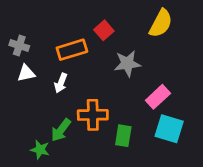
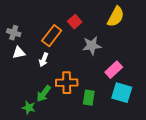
orange rectangle: (72, 50) -> (52, 36), turned -35

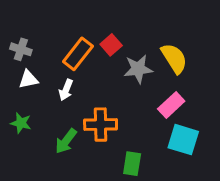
yellow semicircle: (116, 17) -> (174, 58), moved, turned -60
red square: (75, 22) -> (111, 45), moved
green rectangle: (89, 98) -> (132, 164), moved
green star: (29, 108) -> (21, 123), moved

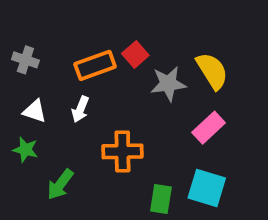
orange rectangle: (78, 54) -> (95, 65), turned 32
white triangle: (28, 79) -> (35, 111), moved, turned 30
cyan square: (183, 140) -> (207, 188), moved
green arrow: (66, 141) -> (60, 184), moved

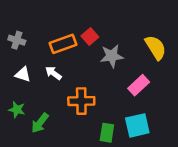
yellow semicircle: (212, 71) -> (156, 47), moved
white arrow: (80, 109) -> (53, 73), turned 105
green star: (25, 150) -> (17, 110), moved
cyan square: (207, 188) -> (137, 125), turned -30

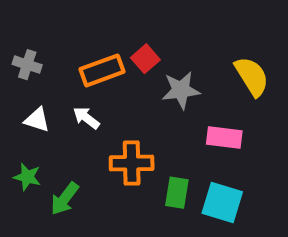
pink rectangle: (139, 85) -> (224, 137), turned 50
cyan square: (137, 125) -> (222, 202), turned 30
green rectangle: (107, 133) -> (177, 193), moved

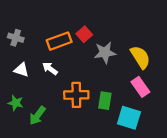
yellow semicircle: (252, 76) -> (140, 57), moved
pink rectangle: (224, 137) -> (140, 87), moved, turned 48
green rectangle: (177, 193) -> (105, 101), moved

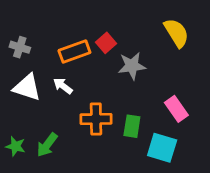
yellow semicircle: (140, 57) -> (176, 33), moved
white triangle: (21, 70) -> (27, 87), size x1.5
green star: (16, 103) -> (15, 146), moved

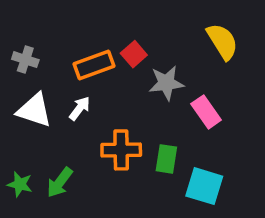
white arrow: (63, 86) -> (80, 108), turned 90
pink rectangle: (176, 109) -> (206, 112), moved

